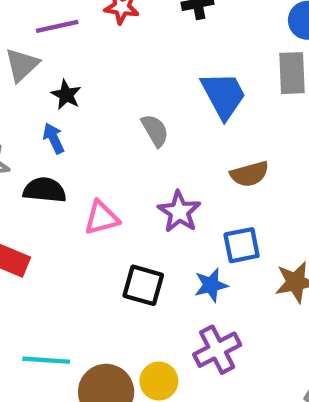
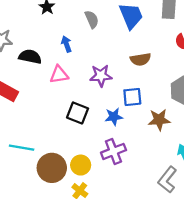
gray semicircle: (155, 130) -> (92, 19), moved
blue arrow: (54, 138) -> (66, 44), moved
purple star: (179, 212) -> (101, 76), turned 30

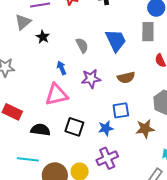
black semicircle: (30, 57) -> (40, 130), moved
pink triangle: (59, 75) -> (57, 95), size x1.4
purple star: (101, 76) -> (91, 79), moved

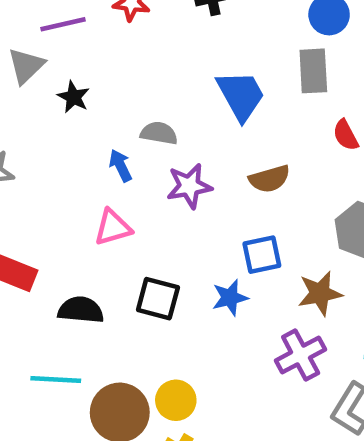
gray semicircle: (82, 45) -> (159, 133), moved, turned -49
pink triangle: (57, 95) -> (113, 227), size x0.7
purple cross: (107, 158) -> (301, 355), moved

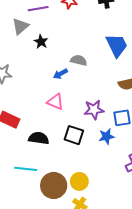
blue arrow: (120, 166) -> (60, 74), turned -96
purple star: (189, 186) -> (94, 110), moved
pink triangle: (113, 227) -> (55, 102), turned 36

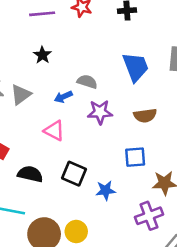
gray triangle: (20, 26) -> (21, 95), moved
purple star: (94, 110) -> (100, 112), moved
blue star: (106, 136) -> (106, 190), moved

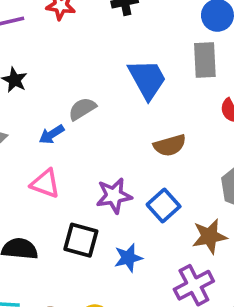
gray semicircle: (87, 82) -> (82, 109), turned -42
purple star: (100, 112) -> (114, 196), moved
blue square: (135, 157) -> (164, 206), turned -30

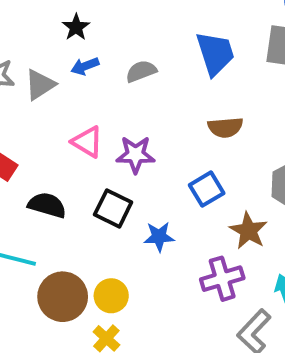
blue arrow: (52, 134) -> (85, 66), moved
purple star: (114, 196) -> (135, 155), moved
brown star: (209, 236) -> (248, 231), turned 30

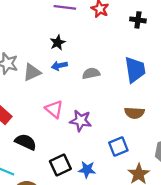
black square: (113, 208) -> (60, 165), moved, turned 30

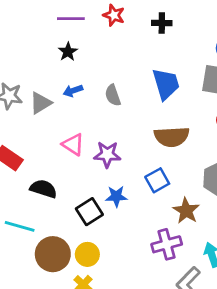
black star: (58, 43) -> (68, 52), moved
gray semicircle: (91, 73) -> (113, 95), turned -90
brown semicircle: (134, 113) -> (172, 137), size x1.4
blue star: (87, 170) -> (116, 196), moved

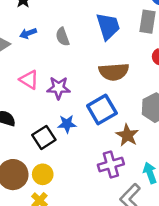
blue square: (157, 180) -> (102, 109), size x1.4

